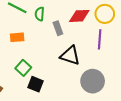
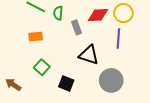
black square: (36, 84) -> (66, 84), moved

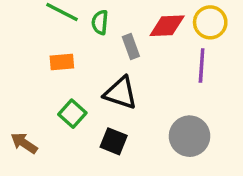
black triangle: (89, 55) -> (121, 93), moved

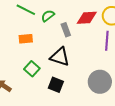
green semicircle: (100, 22) -> (48, 16), turned 48

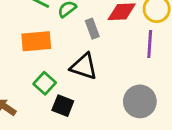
orange rectangle: (26, 39) -> (36, 41), size x1.5
black square: (56, 85) -> (63, 106), moved

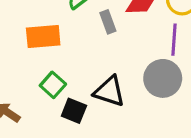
black triangle: (84, 66) -> (109, 91), moved
gray circle: (140, 101) -> (163, 78), moved

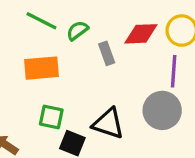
green square: (53, 85) -> (51, 117), turned -30

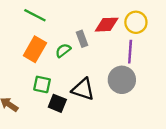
green semicircle: (77, 31) -> (63, 50), moved
orange rectangle: (41, 68) -> (35, 49), turned -55

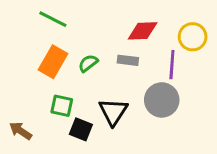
yellow circle: (136, 22) -> (193, 37), moved
gray rectangle: (82, 39) -> (128, 60), moved, turned -63
black triangle: (83, 89) -> (113, 112), turned 45

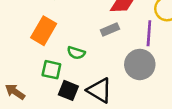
gray rectangle: (128, 60) -> (110, 29), turned -30
green semicircle: (88, 63) -> (76, 53), moved, turned -126
black triangle: (113, 112) -> (100, 90), moved, turned -32

